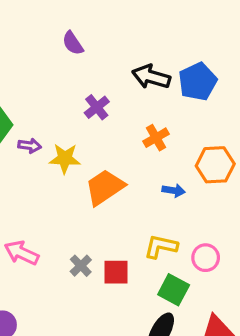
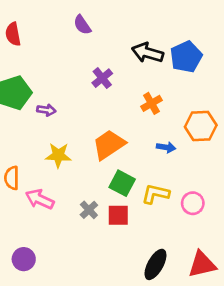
yellow star: (65, 158) -> (58, 155), moved
green square: (174, 290) -> (122, 183), moved

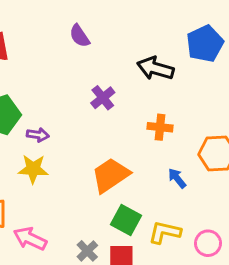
blue pentagon: (186, 57) -> (205, 44), moved
orange cross: (151, 103) -> (160, 127), turned 36
blue arrow: (166, 147) -> (177, 178), turned -138
yellow star: (58, 155) -> (33, 169), moved

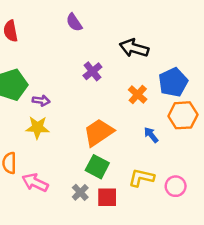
blue pentagon: (205, 44) -> (173, 82), moved
orange cross: (160, 127) -> (138, 95), turned 36
green square: (126, 220) -> (97, 167), moved

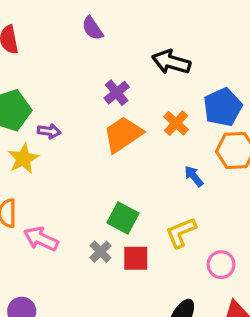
yellow star: (37, 128) -> (23, 159), moved, turned -30
orange trapezoid: (99, 132) -> (123, 134), moved
yellow L-shape: (141, 178) -> (181, 232), turned -35
pink circle: (176, 186) -> (221, 265), moved

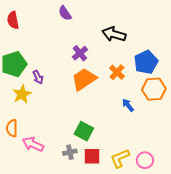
purple arrow: (49, 131) -> (38, 77), turned 56
yellow L-shape: (181, 232) -> (120, 158), moved
gray cross: (100, 252) -> (70, 152), turned 32

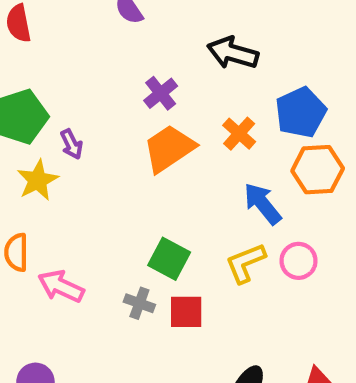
blue arrow: (128, 105) -> (262, 204), size x1.5
gray cross: (70, 152) -> (139, 303), turned 32
yellow L-shape: (120, 158) -> (245, 263), moved
pink circle: (145, 160) -> (299, 261), moved

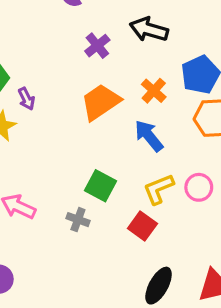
purple cross: (161, 93) -> (97, 46), moved
blue arrow: (262, 204) -> (149, 136), moved
red square: (186, 312) -> (142, 226), moved, turned 36

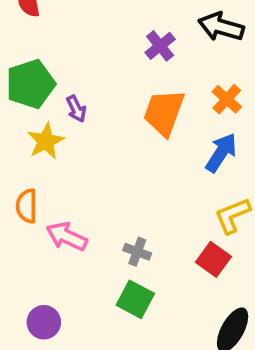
orange trapezoid: (101, 102) -> (164, 113), turned -36
blue arrow: (149, 136) -> (221, 153), turned 72
green square: (101, 186) -> (135, 299), moved

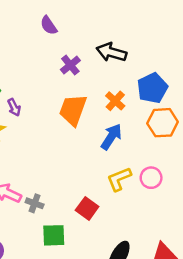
gray cross: (137, 252) -> (35, 203), moved
red square: (213, 259) -> (87, 208), moved
green square: (135, 299) -> (54, 235), turned -30

